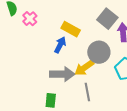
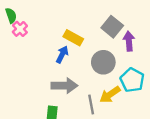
pink cross: (30, 19) -> (20, 29), moved
yellow arrow: (84, 68) -> (110, 94), moved

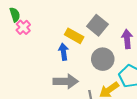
gray square: (112, 27) -> (97, 25), moved
blue arrow: (62, 54) -> (64, 52), turned -35

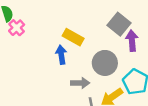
gray square: (97, 25) -> (119, 24), moved
gray arrow: (66, 81) -> (80, 83), moved, size x0.7

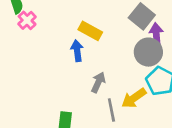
gray circle: (105, 63) -> (148, 52), moved
gray arrow: (80, 83) -> (98, 82), turned -66

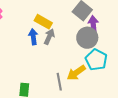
gray arrow: (98, 82) -> (49, 37), moved

